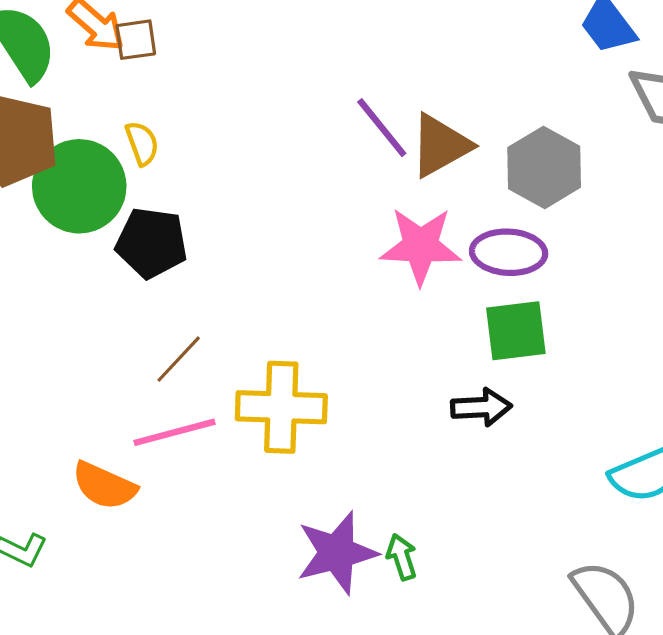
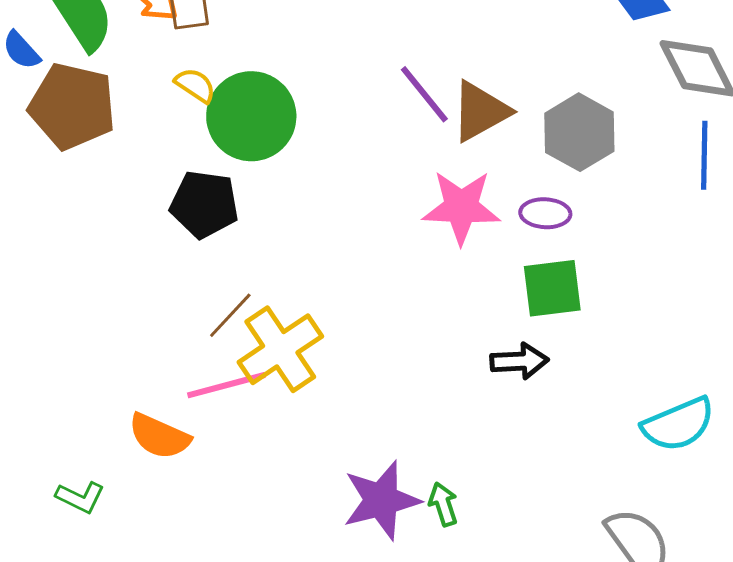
yellow semicircle: (142, 143) -> (195, 85), moved, turned -36
green circle: (79, 186) -> (251, 116), moved
purple ellipse: (509, 252) -> (545, 213), size x0.7
yellow cross: (281, 407) -> (280, 349), moved, turned -36

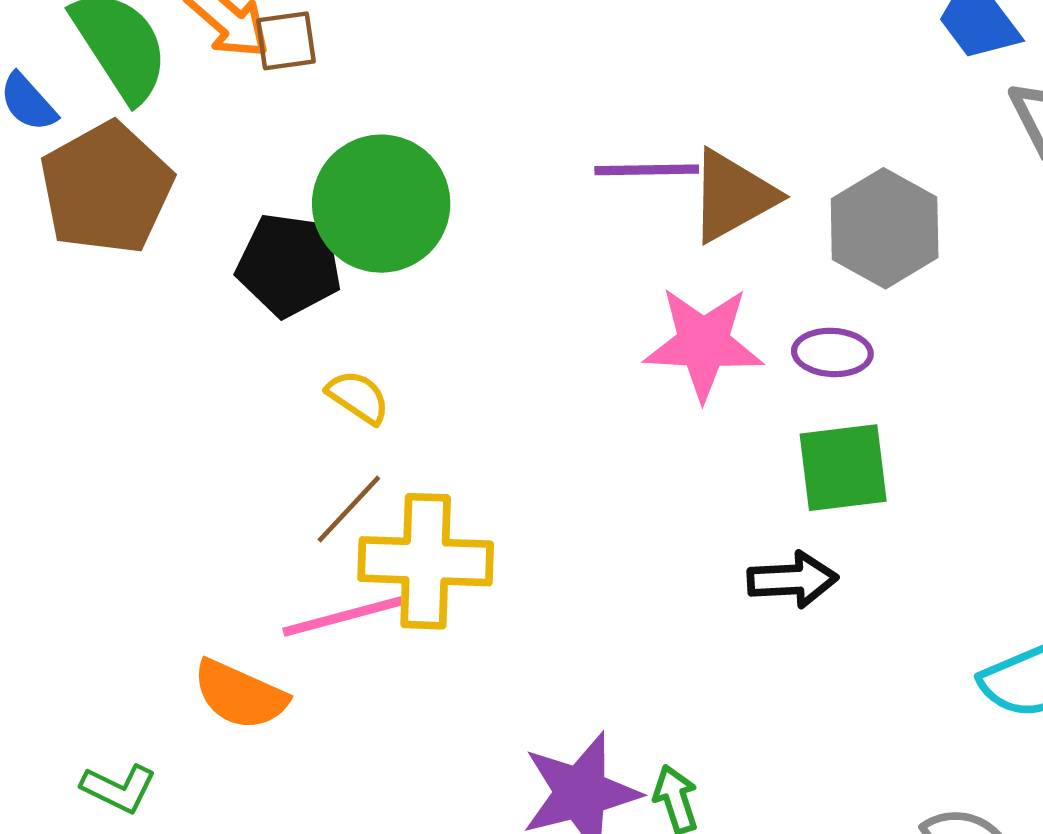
yellow semicircle: (195, 85) -> (358, 397), moved
purple line: (424, 94) -> (647, 170), turned -52
brown pentagon: (72, 106) -> (106, 188), turned 30
black pentagon: (204, 204) -> (289, 265), moved
yellow cross: (280, 349) -> (426, 561), turned 36

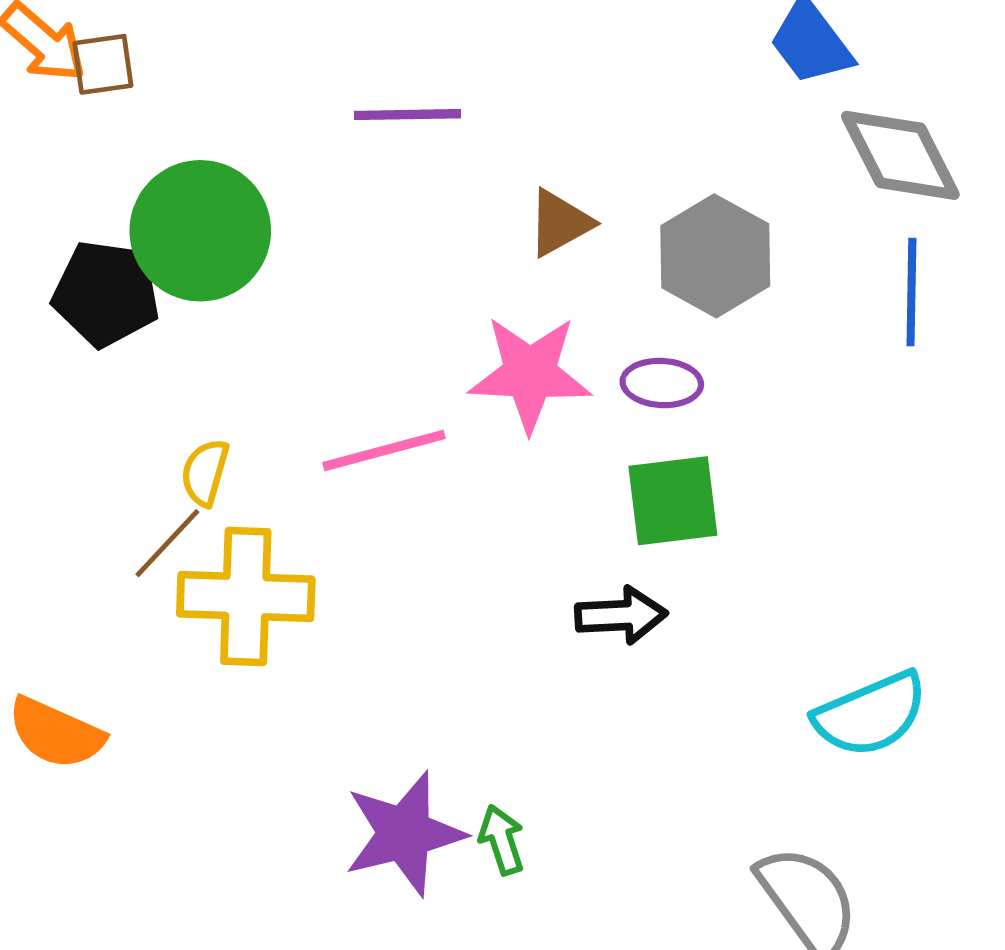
purple line: (647, 170) -> (408, 115), moved
brown triangle: (733, 196) -> (560, 223), size x0.7
yellow semicircle: (358, 397) -> (205, 472), moved, turned -108
pink line: (343, 616) -> (384, 451), moved

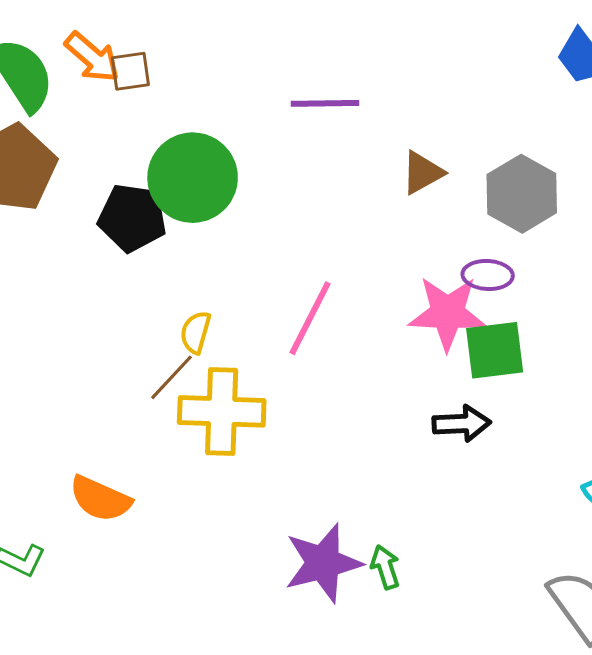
pink star: (530, 374) -> (447, 313), moved
pink line: (384, 451) -> (310, 318), turned -48

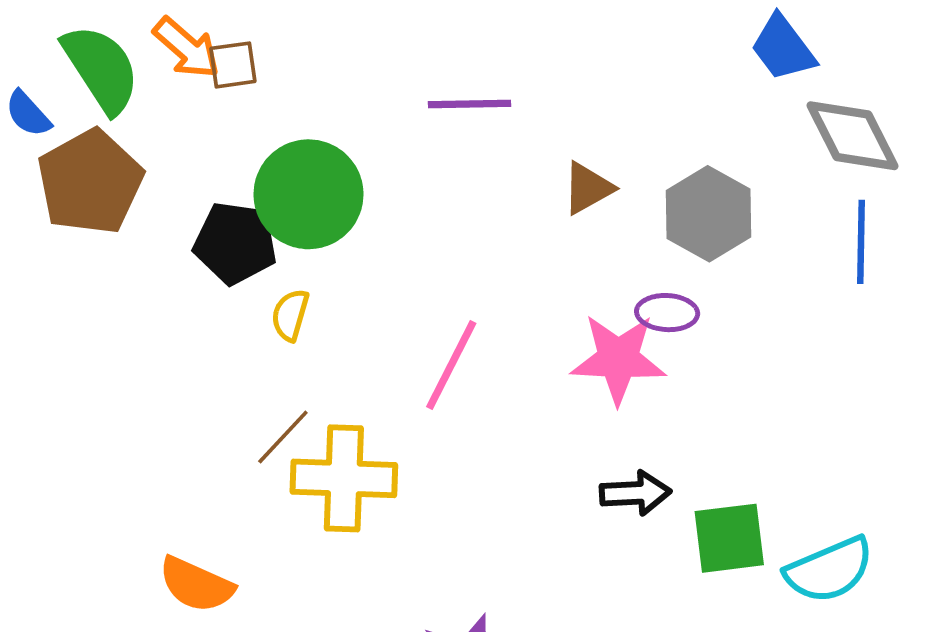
yellow semicircle: (196, 332) -> (290, 315), moved
green square: (495, 350) -> (729, 538), moved

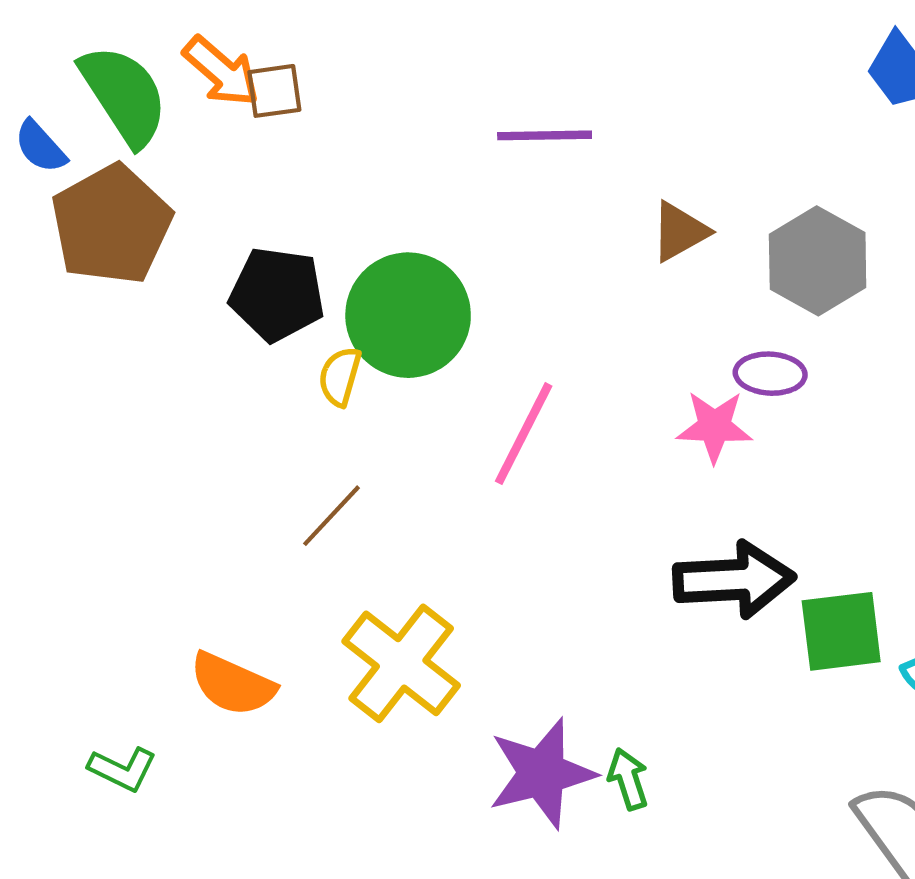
green circle: (309, 194) -> (408, 315), moved
pink star: (618, 359) -> (714, 427), size x0.7
yellow cross: (344, 478) -> (401, 663), moved, turned 36
black arrow: (635, 493) -> (734, 580), size x1.5

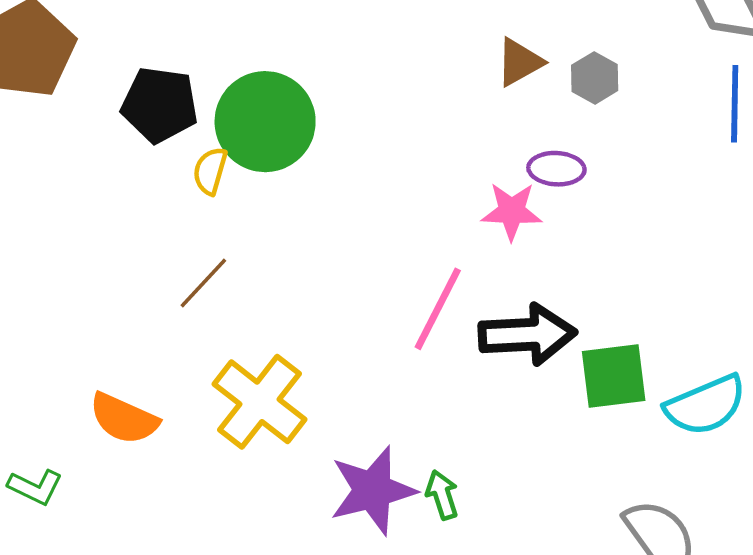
brown triangle: (680, 232) -> (519, 62), moved
gray hexagon: (818, 261) -> (595, 78), size x0.6
pink line: (524, 434) -> (438, 309), moved

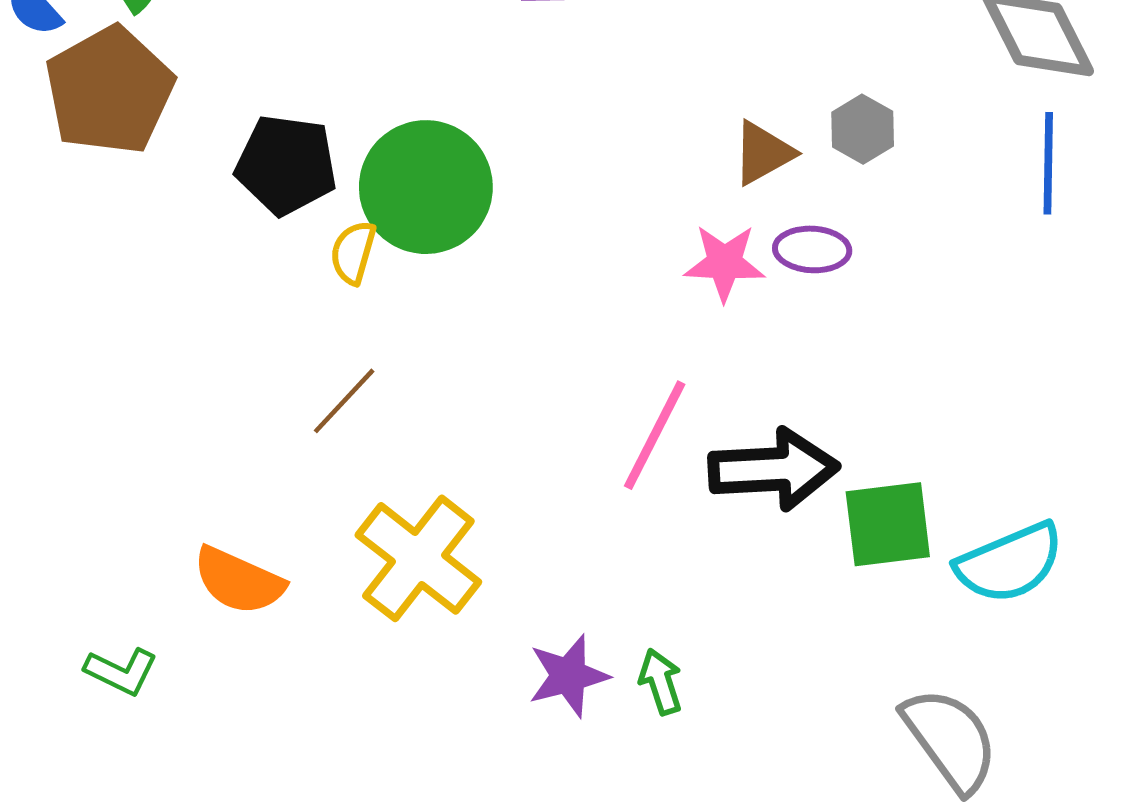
brown triangle: (519, 62) -> (763, 153), moved
pink star: (512, 211) -> (724, 263), moved
purple star: (373, 490) -> (568, 676), size x0.7

